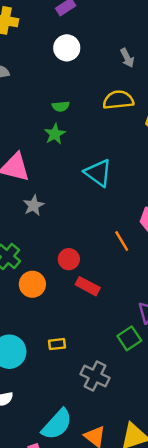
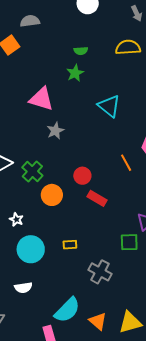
green square: (129, 338) -> (129, 242), turned 30

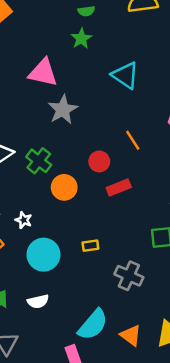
gray star: (55, 131) -> (63, 110), size x1.4
orange line: (126, 163) -> (133, 140), moved
red rectangle: (97, 198) -> (119, 187), turned -48

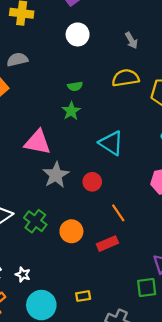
orange line: (133, 140) -> (118, 213), moved
red circle: (99, 161) -> (92, 182), moved
orange circle: (64, 187) -> (71, 231), moved

